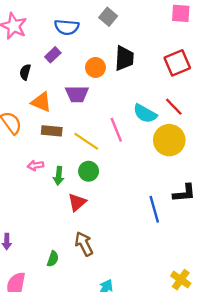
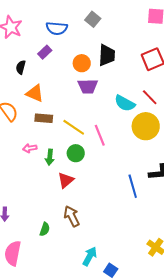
purple trapezoid: (77, 94) -> (88, 86), moved
pink line: (116, 130) -> (100, 135), moved

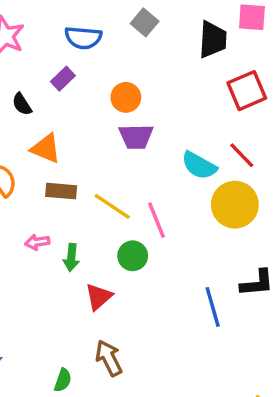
black trapezoid: (107, 55) -> (213, 39), moved
black semicircle: (21, 67) -> (22, 104), turned -48
green circle: (76, 153) -> (133, 256), moved

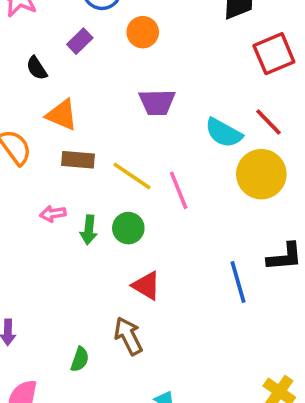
orange circle: (126, 97) -> (143, 32), moved
green circle: (133, 256) -> (128, 228), moved
red triangle: (99, 297) -> (146, 286), moved, turned -48

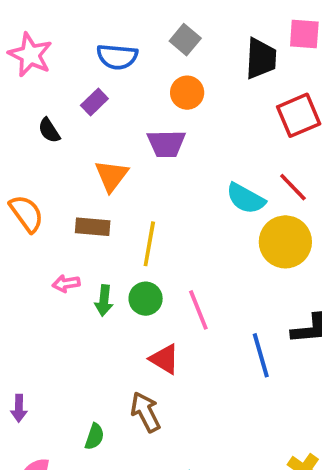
orange circle: (143, 32) -> (187, 93), moved
purple trapezoid: (157, 102) -> (166, 144), moved
orange triangle: (62, 115) -> (112, 176), moved, turned 44
yellow line: (132, 176) -> (149, 244), turned 66
pink line: (179, 190) -> (198, 310), moved

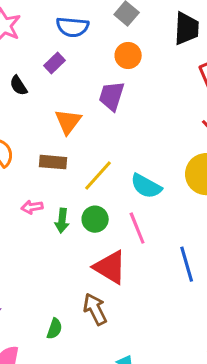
purple trapezoid: (166, 144) -> (112, 96), turned 108
cyan semicircle: (246, 198) -> (146, 186), moved
yellow line: (149, 244) -> (98, 176), turned 32
red triangle: (164, 359) -> (110, 267), size x1.4

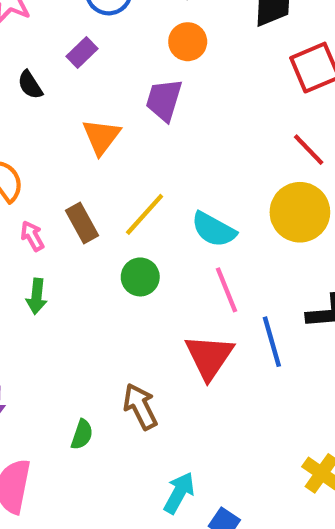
brown rectangle: (53, 162) -> (82, 223), moved, turned 56
pink arrow: (32, 207) -> (32, 236), moved, turned 70
green arrow: (62, 221) -> (37, 296), moved
pink line: (137, 228) -> (227, 290), moved
red triangle: (110, 267) -> (209, 357), moved, turned 33

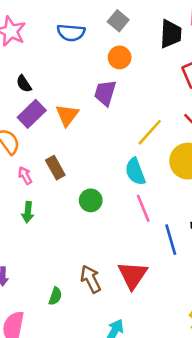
purple rectangle: (82, 52) -> (32, 114), moved, size x1.5
yellow line: (145, 214) -> (150, 132), moved
cyan semicircle: (214, 229) -> (135, 172), turned 40
red triangle: (209, 357) -> (133, 275), moved

